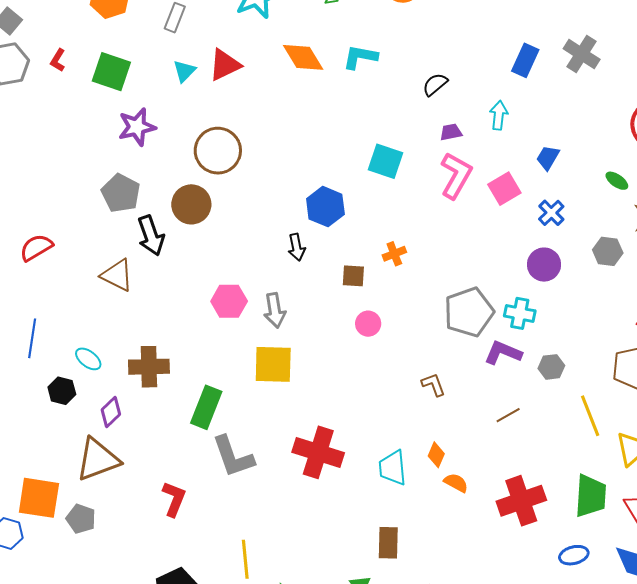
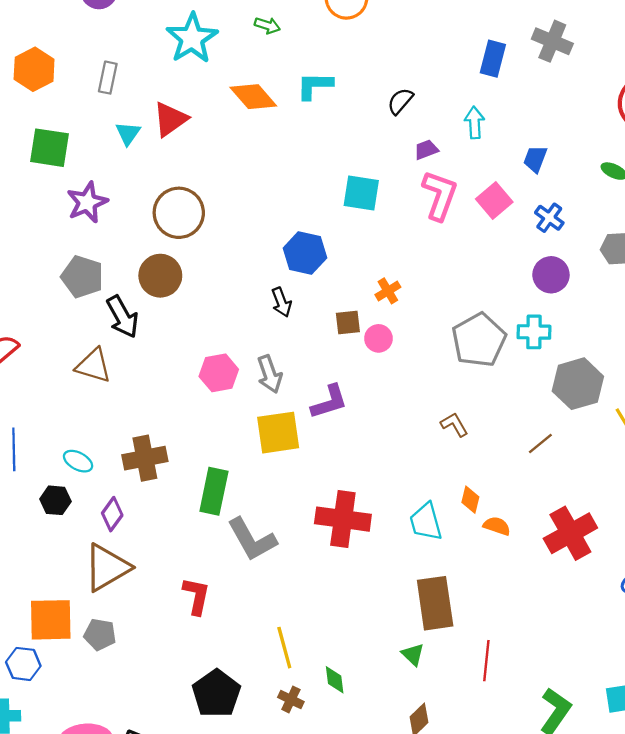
pink circle: (368, 324) -> (378, 338), moved
purple L-shape: (503, 353) -> (329, 402), moved, turned 150
gray hexagon: (551, 367) -> (578, 384), size x1.8
brown rectangle: (388, 543) -> (435, 603), size x1.5

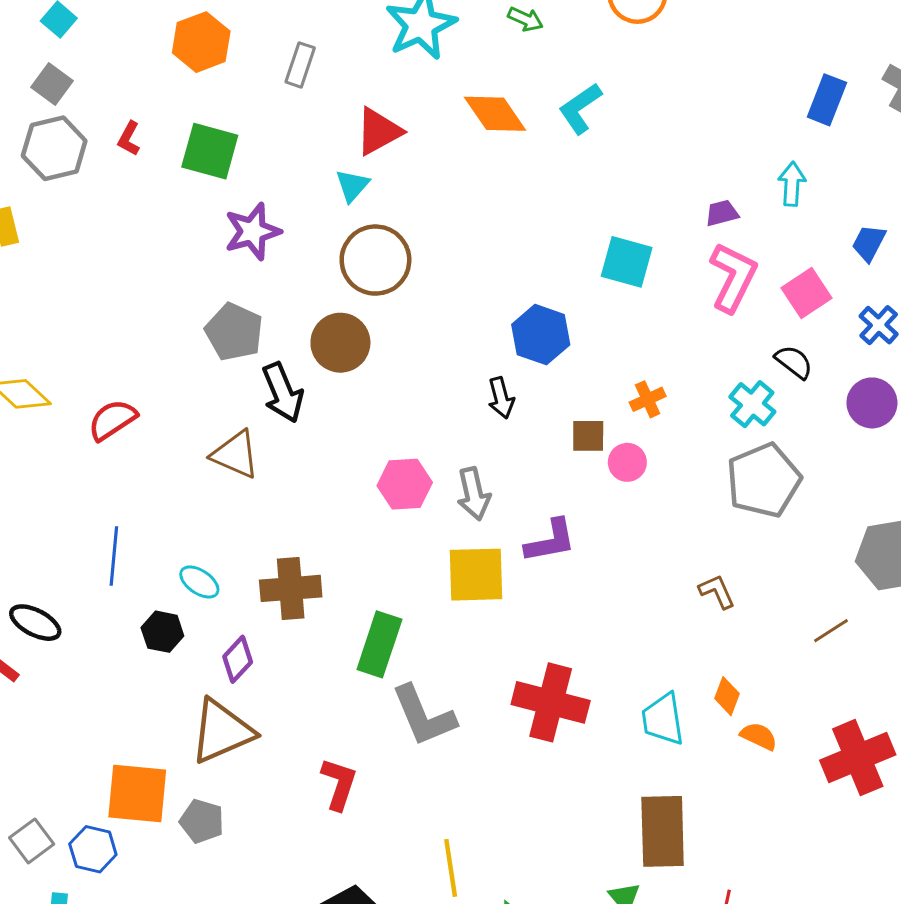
cyan L-shape: (315, 86) -> (580, 108), turned -42
black semicircle: (400, 101) -> (794, 362), moved, turned 80
cyan triangle: (128, 133) -> (352, 186), moved
cyan cross: (534, 332) -> (752, 404), moved, turned 32

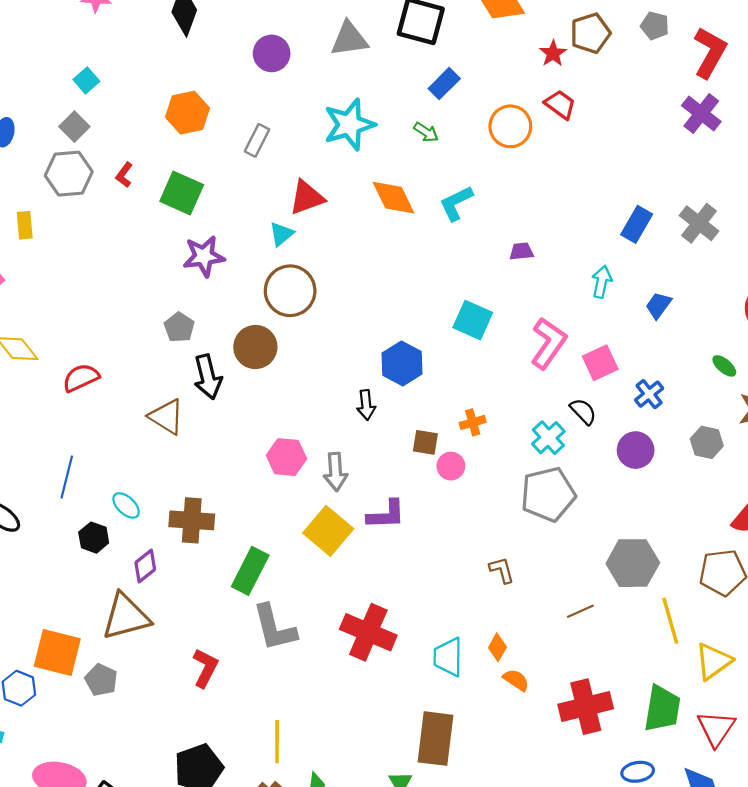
purple trapezoid: (722, 213) -> (521, 251), moved
blue trapezoid: (869, 243) -> (658, 305), moved
gray pentagon: (234, 332) -> (179, 327), size x0.7
yellow square: (476, 575) -> (328, 531), turned 33

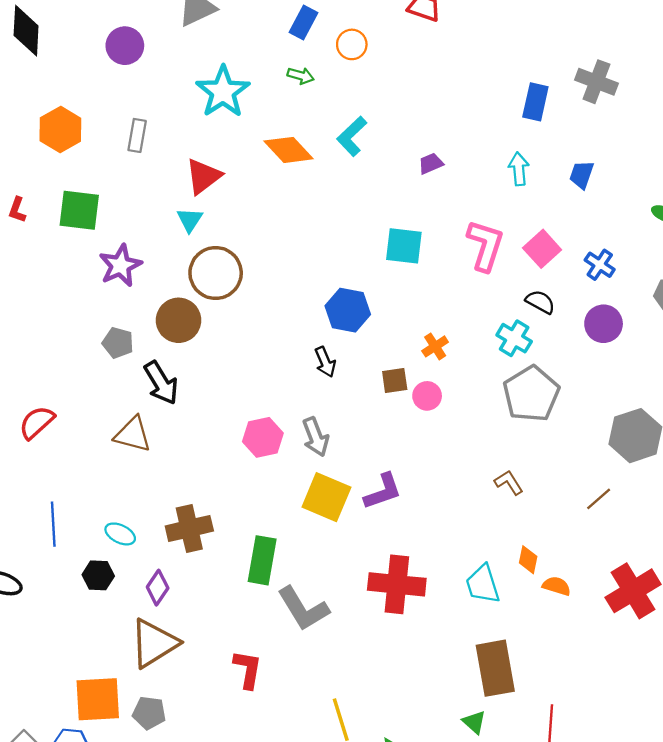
orange circle: (510, 126) -> (352, 44), moved, size x0.7
brown circle: (255, 347) -> (179, 320), moved
purple L-shape: (386, 515) -> (383, 491), moved

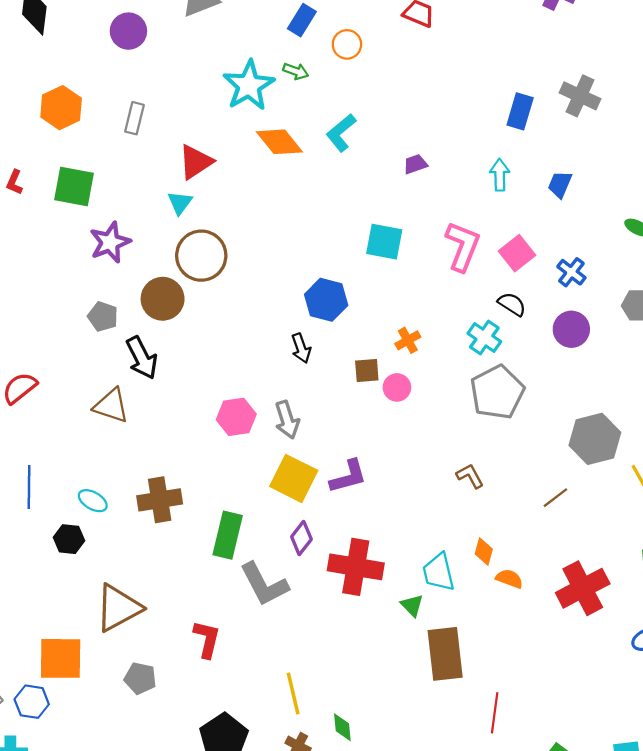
cyan star: (223, 92) -> (249, 85), moved
purple diamond: (158, 588) -> (301, 538), moved
gray pentagon: (149, 713) -> (140, 678), moved
green triangle: (474, 722) -> (412, 605), moved

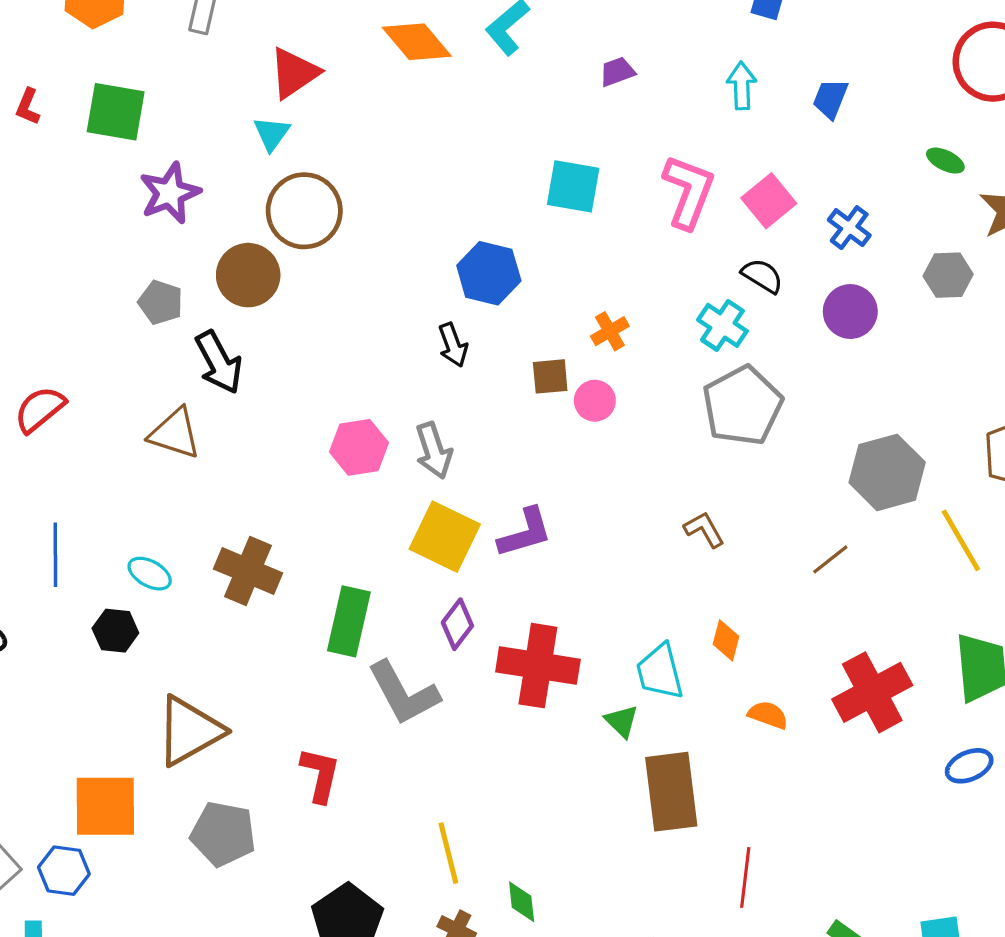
brown cross: (160, 500) -> (248, 571), turned 33
orange semicircle: (509, 579) -> (768, 715), moved
gray pentagon: (140, 678) -> (223, 834), size x1.4

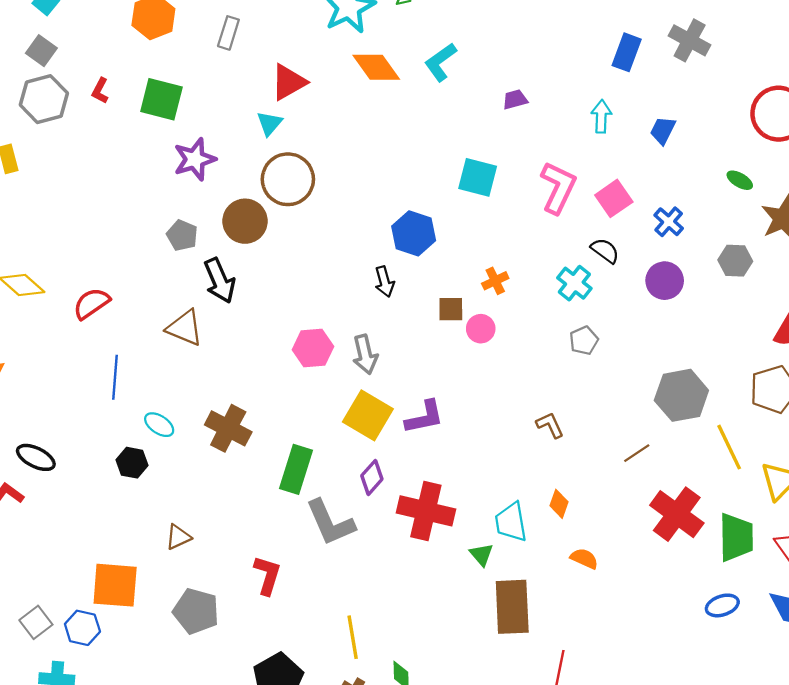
gray pentagon: (742, 406) -> (584, 340), size x0.5
blue line: (55, 555) -> (115, 377), moved
red cross: (872, 692) -> (677, 514), moved, turned -30
brown triangle: (189, 731) -> (178, 537), size x0.5

